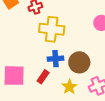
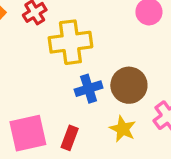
red rectangle: (43, 77) -> (70, 138), moved

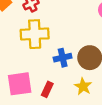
yellow cross: (70, 42) -> (35, 34), moved

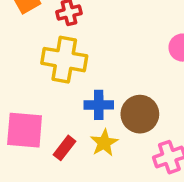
yellow star: (83, 86) -> (104, 143), moved

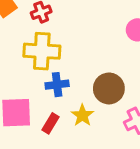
blue cross: (99, 105) -> (57, 85), moved

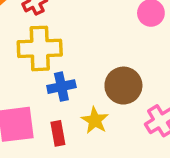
red rectangle: (51, 123) -> (58, 133), turned -36

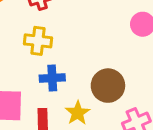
yellow cross: (40, 48) -> (38, 41), size x0.7

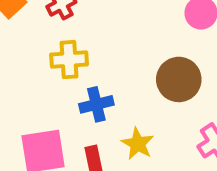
brown circle: (108, 86) -> (179, 79), moved

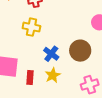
blue cross: (96, 104) -> (51, 54), moved, turned 35

